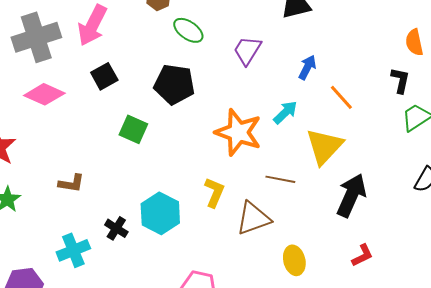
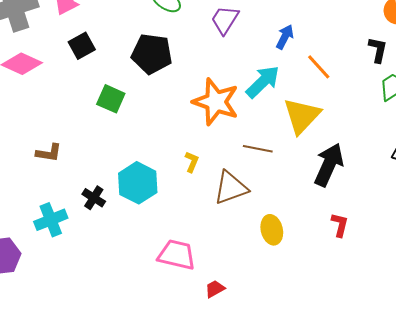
cyan arrow: (285, 112) -> (263, 82), size x1.4
yellow L-shape: (214, 192) -> (192, 162), size x0.7
red L-shape: (362, 255) -> (340, 225), turned -50

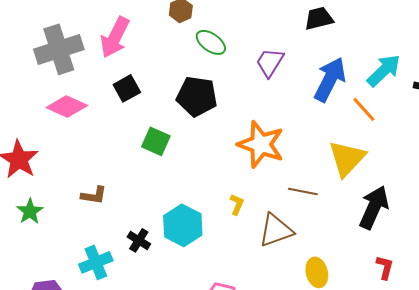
blue arrow: (285, 37) -> (330, 79), size x1.8
cyan arrow: (263, 82) -> (384, 70), moved

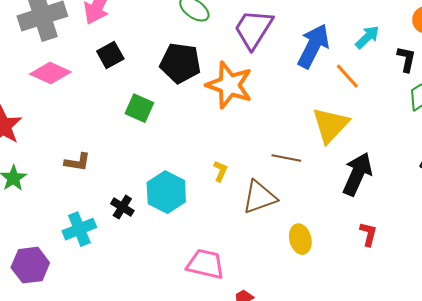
purple trapezoid: (270, 62) -> (253, 29), size x1.4
cyan arrow: (384, 70) -> (367, 37), size x0.7
orange star: (261, 144) -> (229, 85), moved

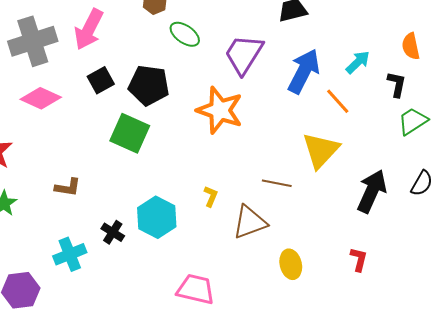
black pentagon: (180, 63) -> (149, 85), moved
green square: (139, 108) -> (130, 133), size x1.4
black arrow: (357, 174) -> (372, 191), moved

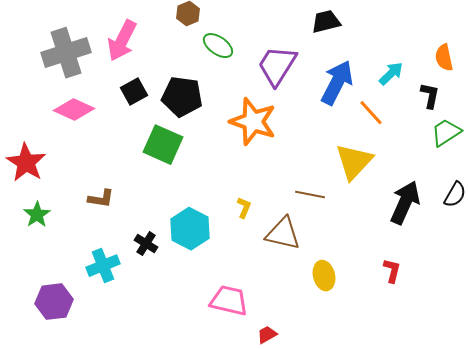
brown triangle: (250, 222) -> (283, 234), turned 33

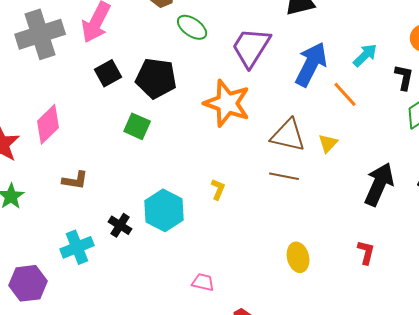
pink diamond: (74, 110) -> (48, 124), moved, turned -69
green square: (163, 145) -> (137, 126), size x0.7
yellow triangle: (354, 162) -> (328, 143), size x0.5
brown triangle: (283, 234) -> (288, 135), moved
pink trapezoid: (229, 301) -> (203, 282), size x0.6

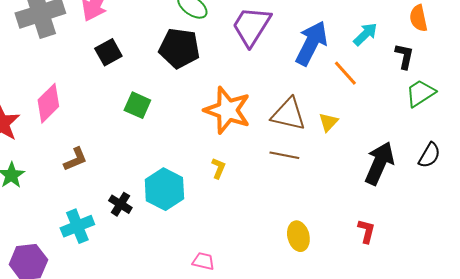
black pentagon: (156, 78) -> (179, 48), moved
orange star: (227, 103) -> (227, 110), moved
brown L-shape: (75, 180) -> (75, 159), turned -32

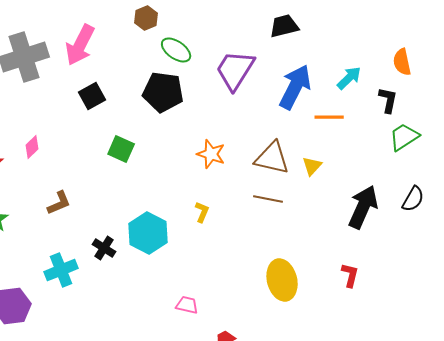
orange line: (345, 73) -> (329, 117), turned -48
pink diamond: (48, 103) -> (32, 147), size x0.6
orange star: (227, 110) -> (211, 154), size x0.6
yellow ellipse: (298, 236) -> (282, 280), size x1.4

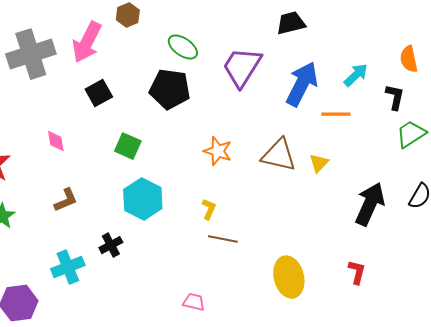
brown hexagon: (146, 18) -> (128, 15), moved
pink diamond: (32, 147) -> (56, 141), moved, turned -55
brown line: (268, 199) -> (223, 239), moved
cyan hexagon: (148, 233) -> (143, 199), moved
black cross: (104, 248) -> (111, 245), turned 30

